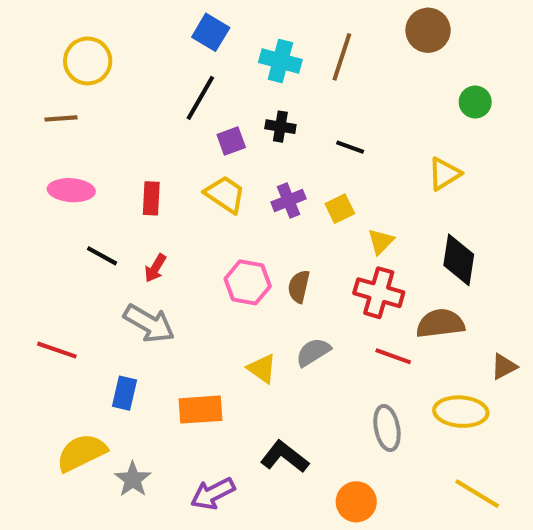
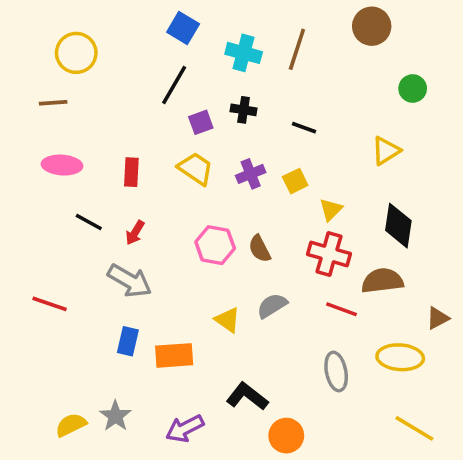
brown semicircle: (299, 287) -> (260, 249), turned -40
blue rectangle: (125, 393) -> (128, 341), moved
yellow semicircle: (82, 453) -> (71, 425), moved, size x0.7
orange circle: (356, 502) -> (286, 436), moved

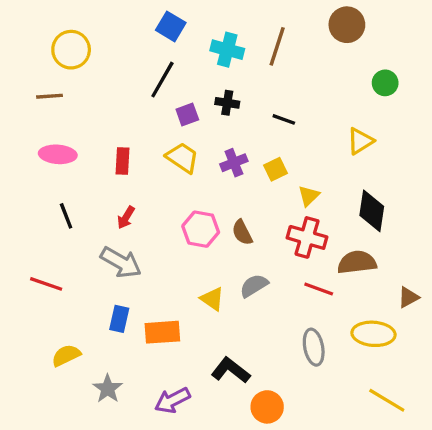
black line: (89, 222) -> (66, 216), moved, turned 40
yellow semicircle: (71, 425) -> (66, 355), moved

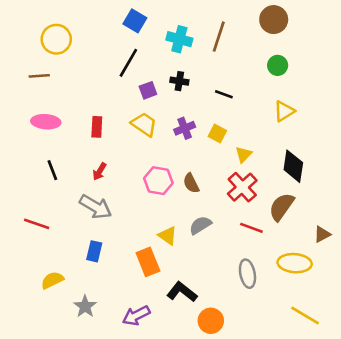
green circle: (385, 83) -> (278, 65), moved
yellow square: (275, 169) -> (217, 133), turned -36
red cross: (307, 237) -> (242, 187), turned 32
brown semicircle: (357, 262) -> (282, 207), turned -48
orange rectangle: (162, 332) -> (148, 262), moved, turned 72

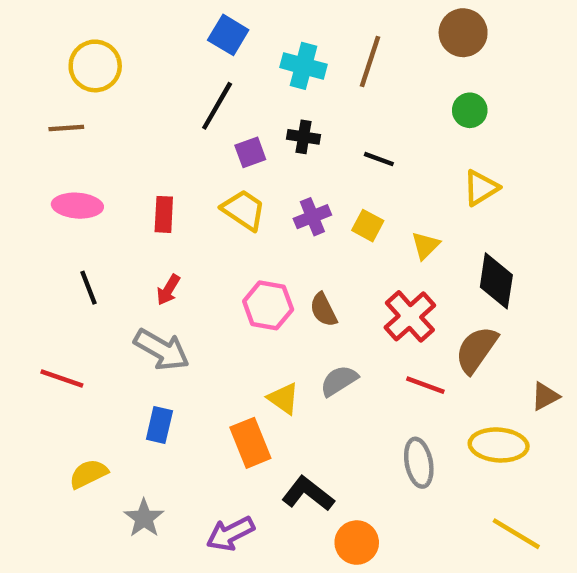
yellow triangle: (244, 154) -> (425, 245), moved

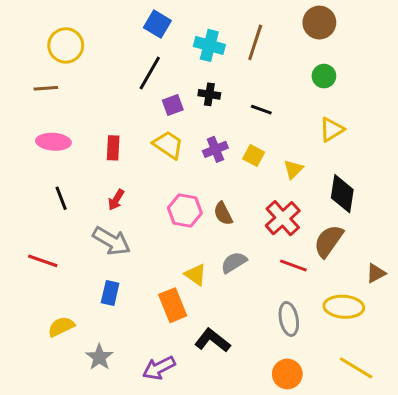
orange circle: (357, 543) -> (287, 374), moved

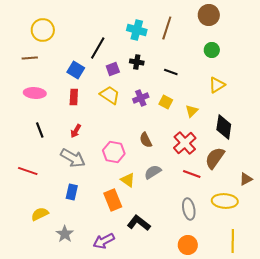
blue square: (157, 24) -> (76, 70), moved
pink hexagon: (185, 210) -> (114, 152), moved
yellow line: (356, 368) -> (233, 241), turned 60

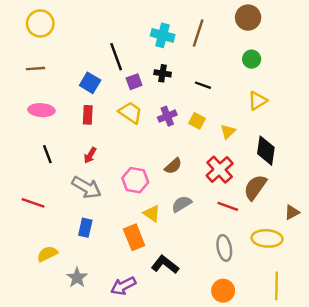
yellow circle: (43, 30) -> (40, 23), moved
black line: (98, 48) -> (116, 57), turned -50
brown semicircle: (146, 140) -> (173, 166), turned -105

